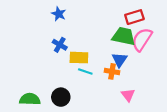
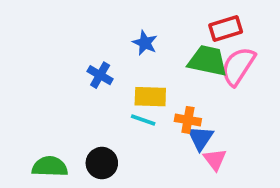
blue star: (59, 14) -> (145, 43), moved
yellow rectangle: (79, 58) -> (150, 97), moved
blue triangle: (119, 60) -> (200, 138), moved

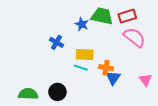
green trapezoid: (208, 61) -> (102, 16), moved
pink semicircle: (238, 66) -> (134, 37), turned 95
pink triangle: (215, 159) -> (145, 80), moved

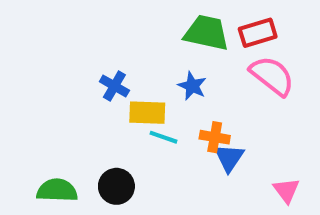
blue star: (82, 24) -> (192, 86), moved
yellow rectangle: (85, 55) -> (147, 113), moved
pink triangle: (145, 80) -> (286, 190), moved

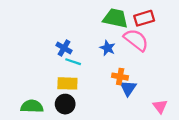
pink semicircle: (272, 76) -> (136, 40), moved
yellow rectangle: (147, 113) -> (67, 83), moved
cyan line: (164, 137) -> (73, 62), moved

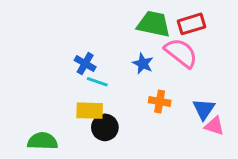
blue triangle: (128, 88) -> (204, 109), moved
black circle: (65, 104) -> (105, 127), moved
pink triangle: (160, 106) -> (214, 126), moved, turned -35

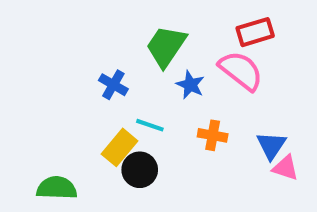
green trapezoid: (154, 24) -> (166, 46), moved, turned -68
cyan line: (97, 82) -> (150, 125), moved
yellow rectangle: (90, 111) -> (119, 147), turned -52

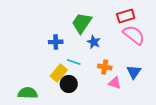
pink semicircle: (241, 71) -> (134, 35), moved
blue cross: (113, 85) -> (56, 42), turned -32
pink triangle: (285, 168) -> (115, 83), moved

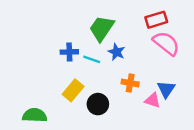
cyan line: (74, 62) -> (92, 59), moved
pink triangle: (115, 83) -> (152, 100), moved
black circle: (69, 84) -> (98, 104), moved

